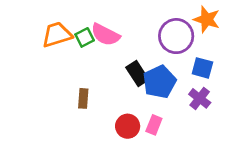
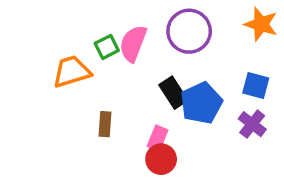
orange trapezoid: (57, 35) -> (72, 71), moved
pink semicircle: (105, 35) -> (133, 43), turned 84
purple circle: (176, 36) -> (189, 31), moved
pink rectangle: (154, 125) -> (158, 138), moved

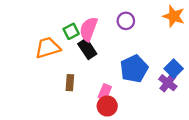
purple circle: (189, 31) -> (126, 21), size x0.6
blue square: (256, 86) -> (174, 69), moved, turned 30
black rectangle: (173, 93) -> (87, 49), moved

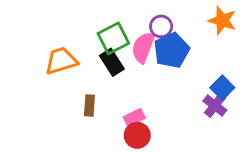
pink semicircle: (89, 29) -> (143, 47), moved
green square: (71, 31) -> (113, 38), moved, size x1.5
blue pentagon: (134, 69) -> (172, 50), moved
pink rectangle: (105, 92) -> (134, 117), turned 42

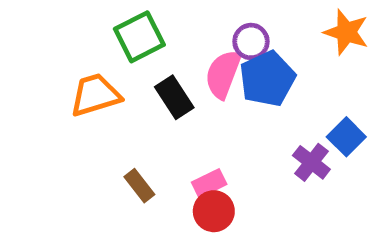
green square: (113, 38) -> (139, 37), moved
brown rectangle: (89, 106) -> (139, 186), moved, turned -42
purple cross: (215, 106) -> (311, 162), moved

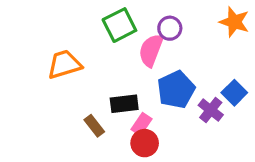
green square: (139, 37) -> (119, 25), moved
blue pentagon: (267, 79) -> (176, 90), moved
black rectangle: (174, 97) -> (124, 104), moved, turned -64
pink rectangle: (209, 183) -> (141, 124), turned -30

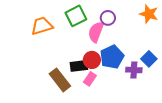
orange trapezoid: (64, 64) -> (42, 26), moved
purple cross: (211, 110) -> (134, 70), turned -35
brown rectangle: (94, 126) -> (60, 80), size x1.6
red circle: (145, 143) -> (92, 60), moved

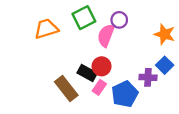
orange star: (149, 14) -> (165, 34), moved
blue pentagon: (112, 57) -> (125, 94), moved
black rectangle: (79, 66) -> (87, 73), turned 36

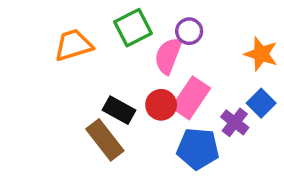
black rectangle: (87, 73) -> (119, 110), moved
purple cross: (148, 77) -> (235, 122), turned 35
pink rectangle: (99, 87) -> (191, 98), moved, size x1.6
blue pentagon: (125, 94) -> (198, 149), turned 30

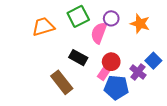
orange star: (261, 54) -> (140, 24), moved
pink rectangle: (191, 98) -> (104, 73), moved, size x0.6
red circle: (161, 105) -> (111, 62), moved
black rectangle: (119, 110) -> (78, 58), moved

